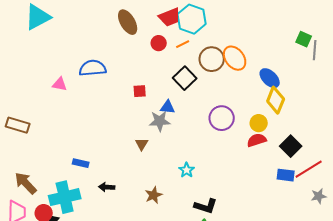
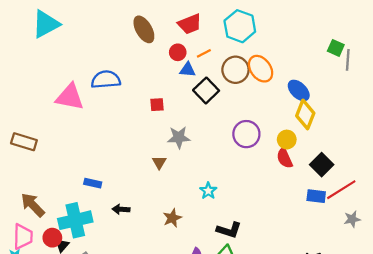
cyan hexagon: (192, 19) -> (240, 26), moved
pink triangle: (60, 84) -> (70, 97), size x1.8
blue triangle: (168, 107) -> (188, 70), moved
red semicircle: (257, 140) -> (285, 158), turned -96

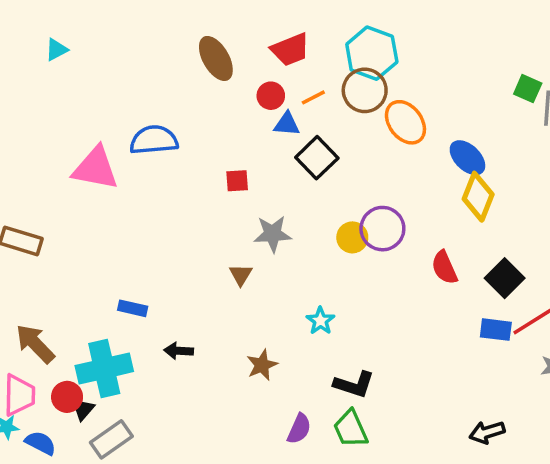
cyan triangle: (46, 24) -> (56, 50), size x0.5
brown circle: (235, 70) -> (365, 90), moved
yellow circle: (287, 140) -> (352, 237), moved

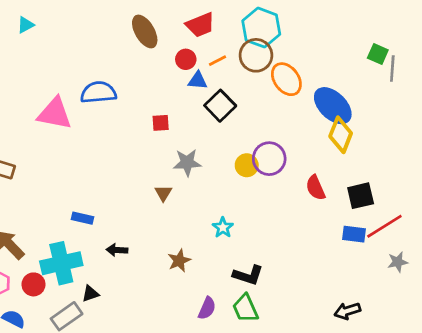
blue ellipse: (467, 158) -> (333, 106), size x1.4
black square: (505, 278) -> (361, 196), turned 32
black triangle: (83, 409) -> (90, 294), moved, turned 30

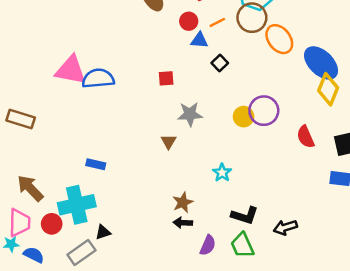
blue semicircle: (98, 92) -> (98, 78), moved
black square: (220, 106) -> (220, 63), size x0.6
black arrow: (117, 250) -> (183, 223), moved
black arrow: (347, 311) -> (285, 227), moved

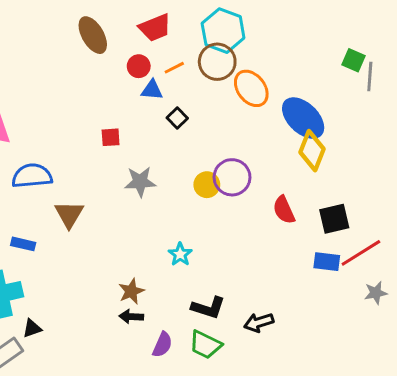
blue semicircle: (98, 78) -> (32, 176), moved
brown triangle: (168, 142) -> (69, 214), moved, size x1.5
green trapezoid: (242, 245) -> (205, 345), turned -40

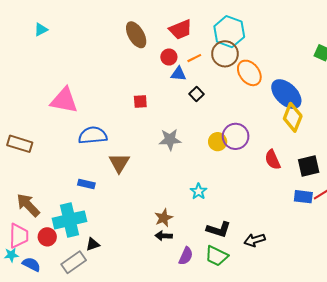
red square: (111, 137) -> (140, 101), moved

